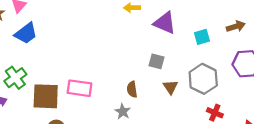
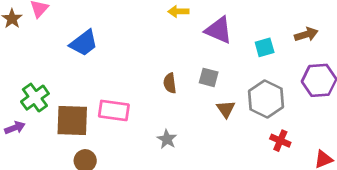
blue trapezoid: (26, 33) -> (84, 43), moved
brown semicircle: (132, 89) -> (170, 83), moved

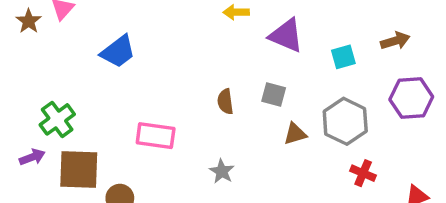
brown triangle: (226, 109) -> (295, 134), turned 48
brown square: (72, 121) -> (79, 170), moved

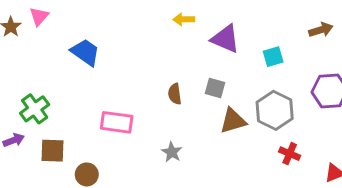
brown arrow: (395, 41) -> (321, 30), moved
blue trapezoid: (118, 52) -> (85, 52), turned -108
brown triangle: (295, 134) -> (233, 121), size x1.4
brown square: (79, 170) -> (52, 151), size x0.7

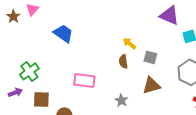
yellow arrow: (184, 19) -> (129, 43), moved, turned 40
purple triangle: (225, 39) -> (169, 15), moved
brown triangle: (233, 121) -> (151, 85), moved

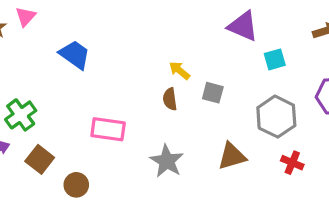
brown triangle: (151, 85) -> (232, 156), moved
brown square: (41, 99) -> (40, 159), turned 36
gray star: (121, 100) -> (167, 161), size x1.5

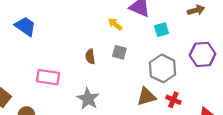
yellow arrow: (179, 71) -> (115, 24), moved
brown triangle: (232, 156) -> (146, 97), moved

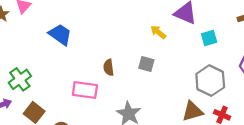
gray square: (119, 52) -> (146, 64), moved
brown semicircle: (90, 57) -> (109, 68), moved

